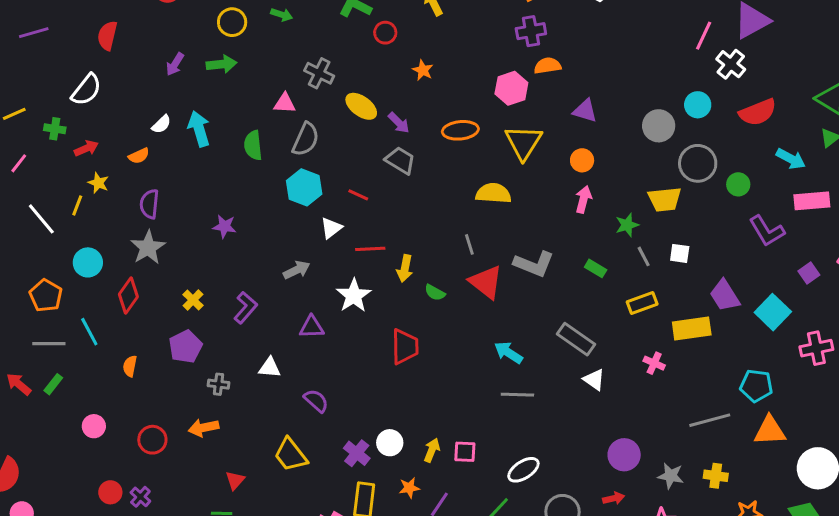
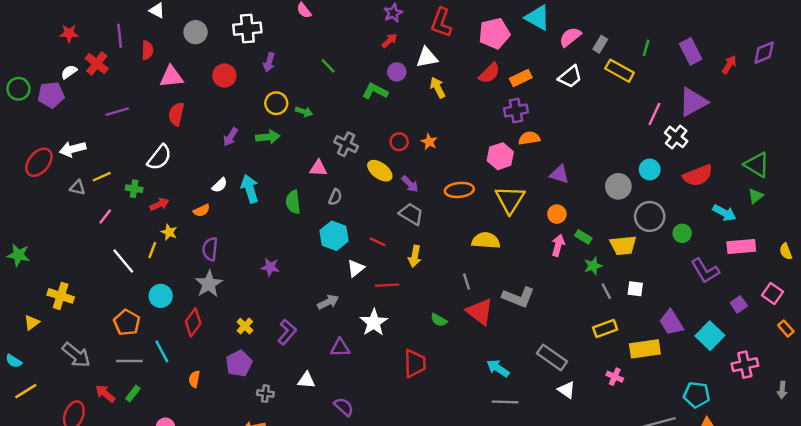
green arrow: (282, 15) -> (304, 112), moved
red circle: (385, 33) -> (399, 142), moved
gray semicircle: (306, 139) -> (335, 197), size x0.6
yellow arrow: (405, 268) -> (415, 256), moved
green rectangle: (596, 268) -> (583, 237), moved

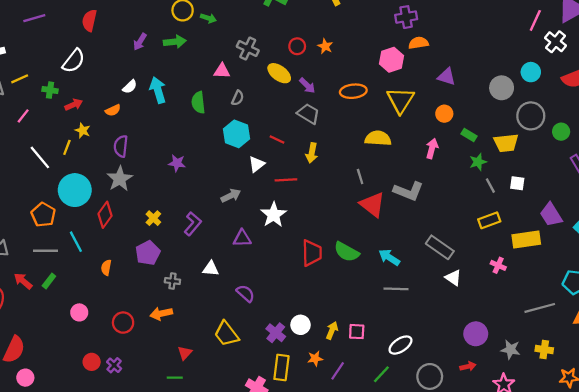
pink arrow: (558, 245) -> (432, 148), moved
cyan circle: (161, 296) -> (75, 190), size x1.5
green semicircle: (439, 320) -> (347, 252), moved, size x1.6

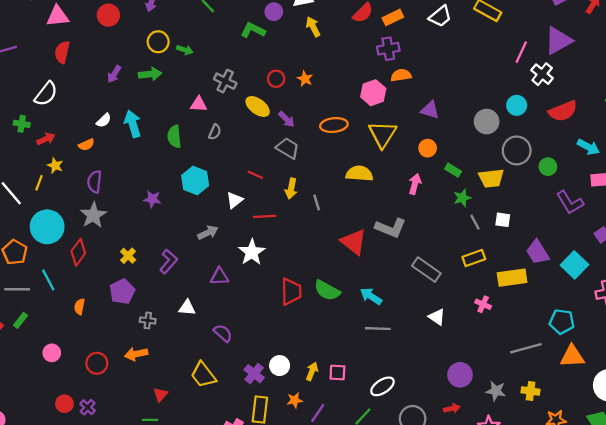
cyan hexagon: (236, 134) -> (195, 181), moved
gray line: (360, 177) -> (317, 202), moved
gray rectangle: (440, 247) -> (426, 270), moved

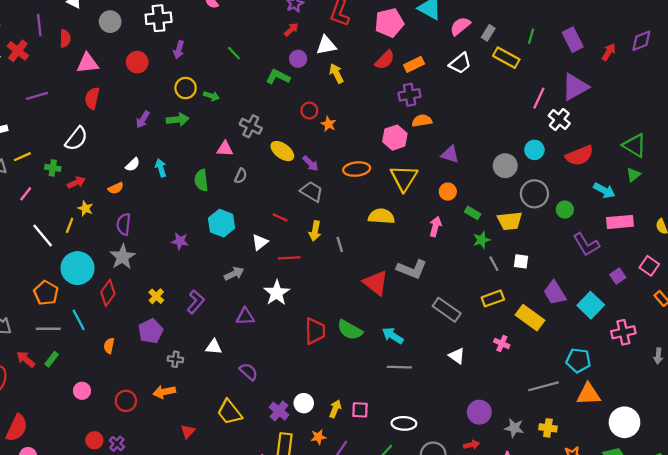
red circle: (276, 79) -> (309, 111), moved
cyan arrow: (133, 124) -> (161, 168), size x0.7
yellow rectangle: (512, 278) -> (530, 318), turned 44
white ellipse: (382, 386) -> (404, 423), turned 35

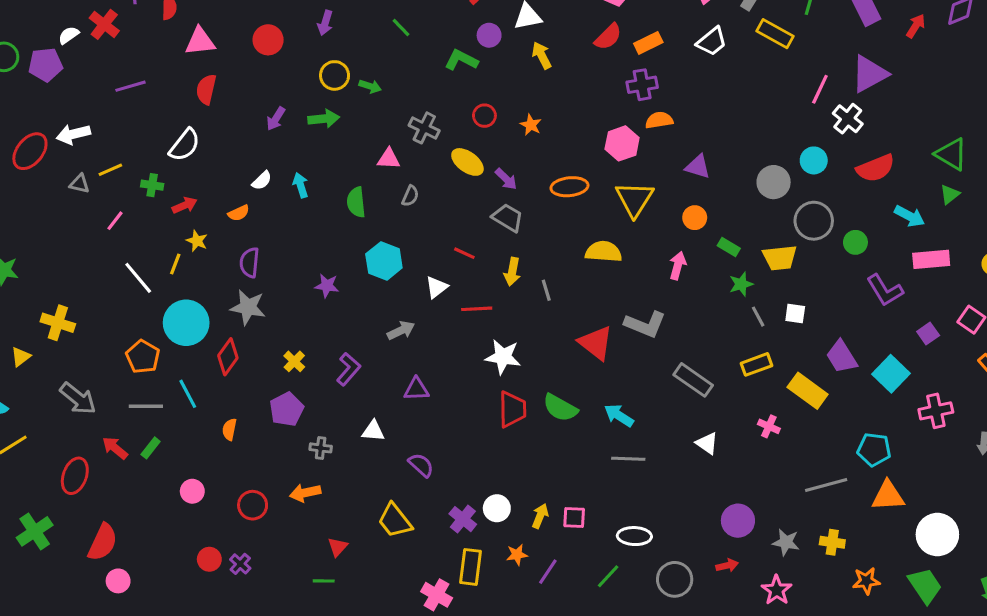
red circle: (309, 111) -> (484, 116), moved
gray star: (123, 257) -> (248, 307), turned -30
white star: (277, 293) -> (503, 357), moved, turned -30

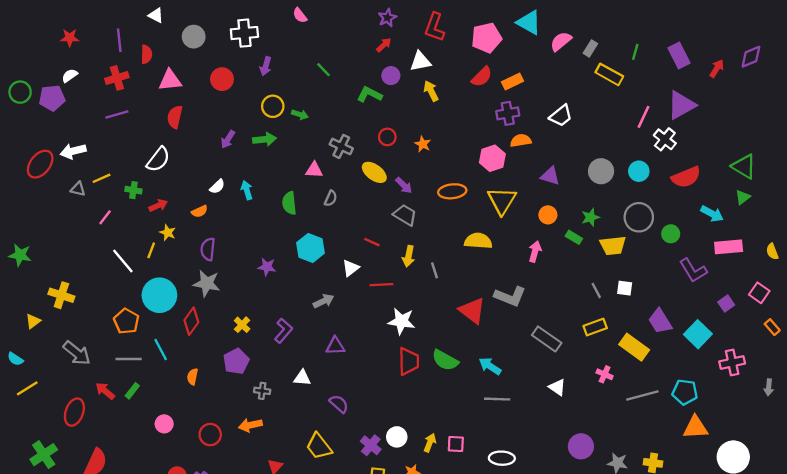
red cross: (104, 24) -> (117, 78), moved, turned 35
white trapezoid: (712, 41) -> (561, 116), moved
gray circle: (774, 182) -> (601, 171), moved
green star: (741, 284) -> (590, 217), moved
gray line: (826, 485) -> (642, 396), moved

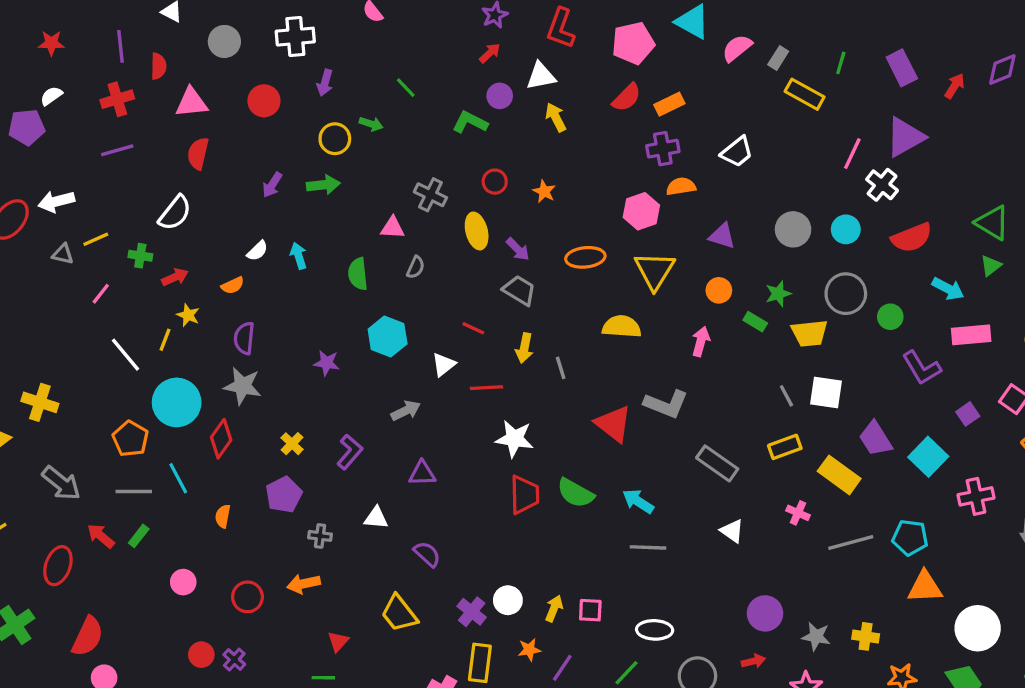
green arrow: (300, 115) -> (371, 124), moved
yellow ellipse: (374, 172) -> (477, 231), turned 40
white square: (625, 288) -> (826, 393), size x1.5

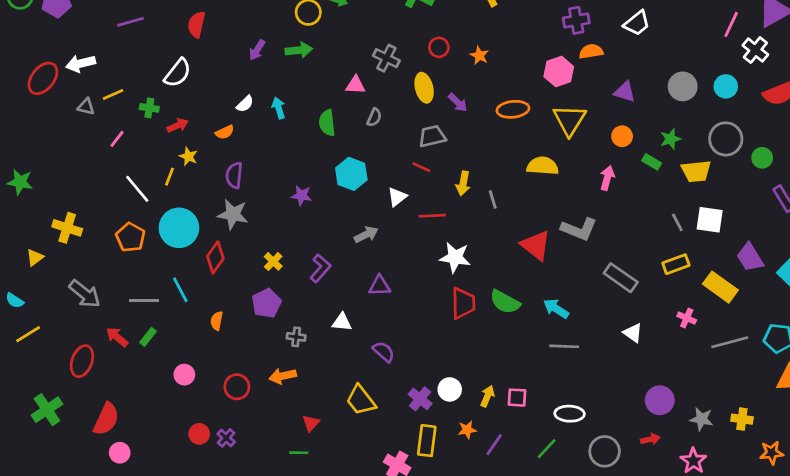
gray trapezoid: (519, 290) -> (432, 136), moved, turned -44
orange pentagon: (130, 439) -> (130, 237), moved

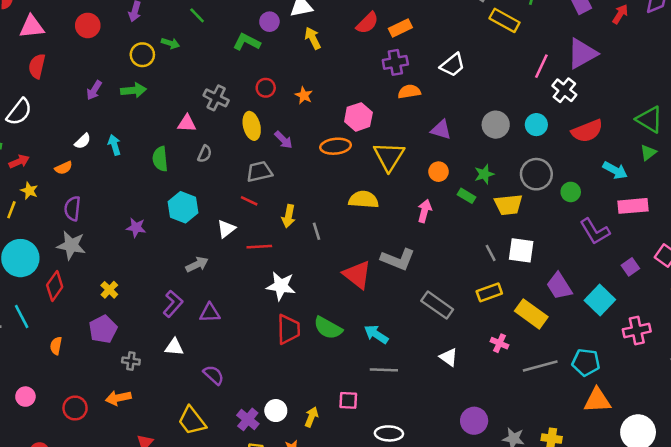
pink hexagon: (559, 72) -> (358, 117), moved
purple L-shape: (320, 268) -> (173, 304), moved
pink square: (517, 398) -> (348, 400), moved

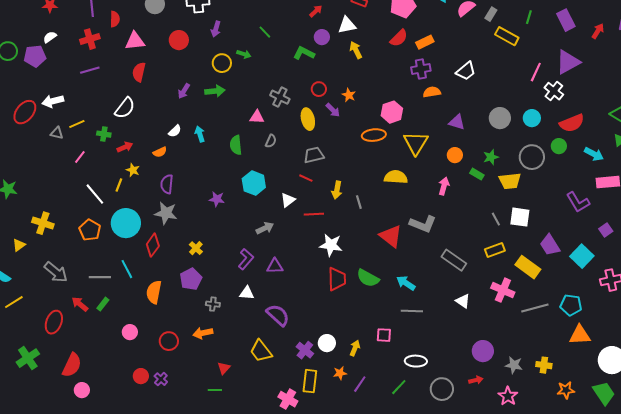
purple arrow: (283, 140) -> (333, 110), moved
green circle: (571, 192) -> (559, 146), moved
pink cross: (499, 343) -> (503, 290), size x1.6
orange semicircle: (56, 346) -> (154, 292), size x1.6
purple semicircle: (214, 375) -> (278, 315), size x1.4

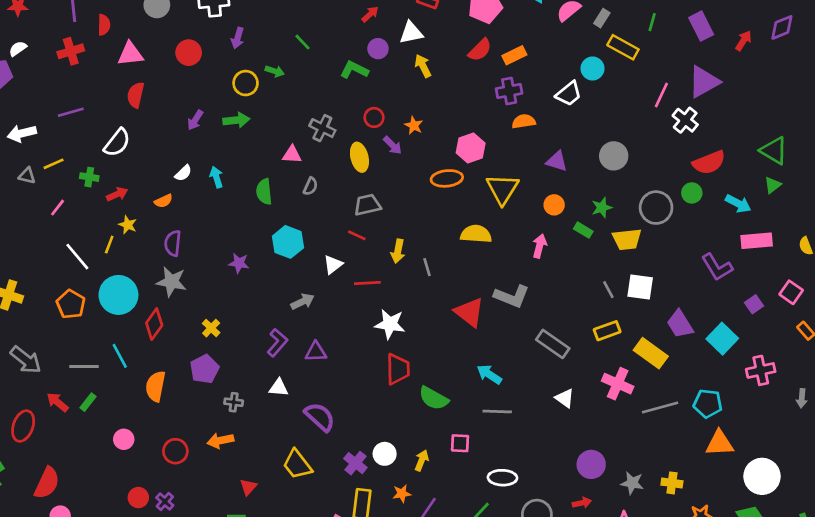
purple line: (90, 70) -> (71, 112), moved
cyan circle: (532, 118) -> (593, 68), moved
green semicircle: (368, 278) -> (434, 398), moved

